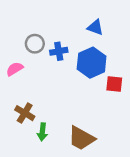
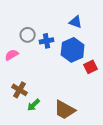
red square: (114, 84) -> (91, 67), turned -32
green arrow: (42, 132) -> (34, 105), turned 40

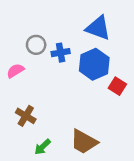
blue triangle: (76, 22) -> (98, 28), size x1.5
red square: (91, 67) -> (117, 86), turned -32
green arrow: (34, 105) -> (43, 147), moved

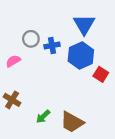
blue triangle: (98, 28) -> (84, 24), turned 40
brown cross: (26, 116) -> (12, 100), moved
green arrow: (43, 147) -> (43, 117), moved

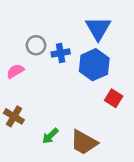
red square: (101, 74) -> (114, 98), moved

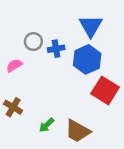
red square: (114, 98) -> (105, 90), size x1.6

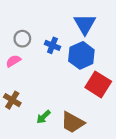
gray circle: (33, 42) -> (22, 39), moved
blue cross: (56, 49) -> (52, 45), turned 32

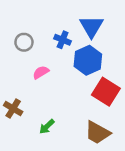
blue cross: (52, 45) -> (63, 40), moved
pink semicircle: (13, 61) -> (41, 72), moved
brown trapezoid: (73, 122) -> (98, 133), moved

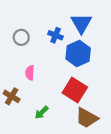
pink semicircle: (41, 72) -> (30, 73), moved, turned -56
red square: (106, 92) -> (75, 90), moved

